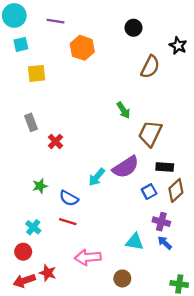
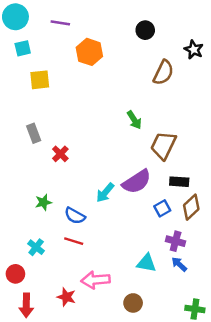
red circle: (23, 252) -> (15, 274), moved
red star: (48, 273) -> (66, 297), moved
red arrow: (24, 281) -> (26, 305), turned -70

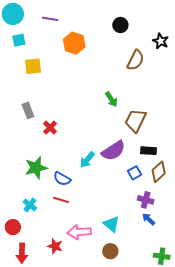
green star: (43, 202) -> (36, 168), size x1.6
cyan triangle: (146, 263) -> (111, 224), moved, turned 30

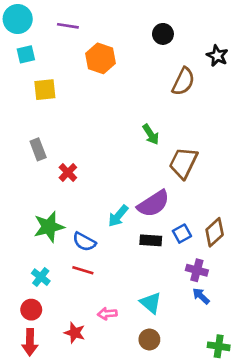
black rectangle: (149, 151) -> (151, 240), moved
red circle: (13, 227) -> (31, 310), moved
pink arrow: (79, 232) -> (107, 314), size x0.6

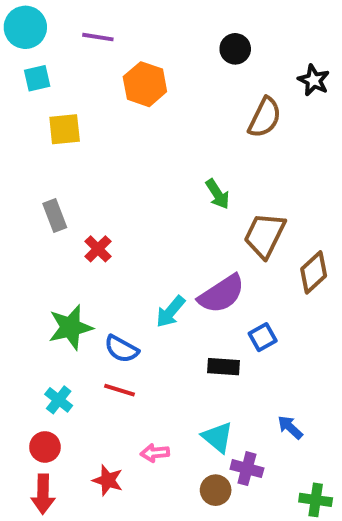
brown diamond: (215, 232) -> (314, 272), moved
black rectangle: (151, 240) -> (223, 367), moved
purple cross: (197, 270) -> (247, 469), moved

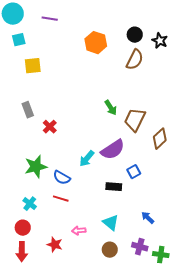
black circle: (235, 49) -> (135, 35), moved
orange hexagon: (145, 84) -> (96, 43), moved
green arrow: (218, 194) -> (111, 108), moved
purple cross: (247, 469) -> (140, 247), moved

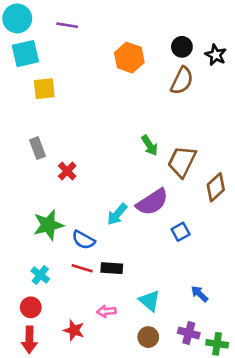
cyan square: (19, 40) -> (25, 54), size x1.5
black rectangle: (114, 187) -> (112, 268), moved

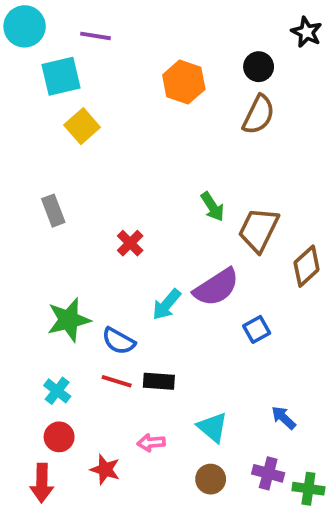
cyan square: (25, 54) -> (61, 76), moved
black star: (216, 55) -> (307, 32), moved
yellow square: (44, 89) -> (82, 126), moved, turned -35
red cross: (67, 171) -> (130, 243), moved
red circle: (31, 307) -> (59, 437), moved

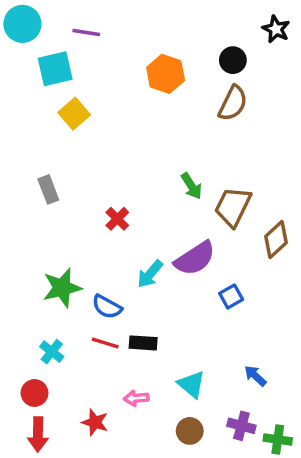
red circle: (59, 437) -> (34, 393), moved

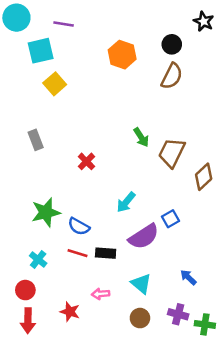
purple semicircle: (195, 258) -> (144, 237), moved
cyan arrow: (150, 274) -> (126, 202), moved

